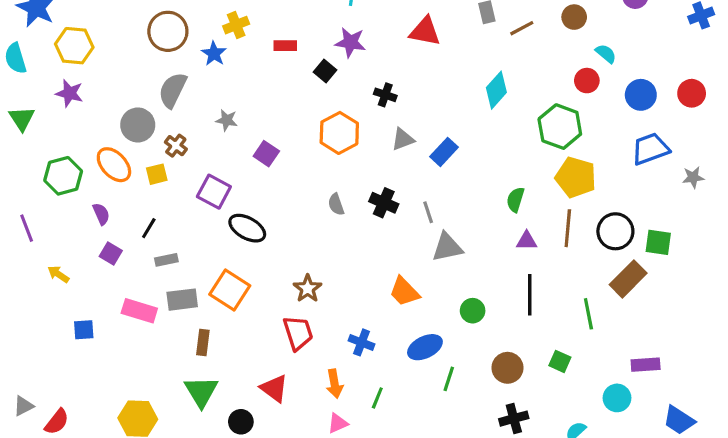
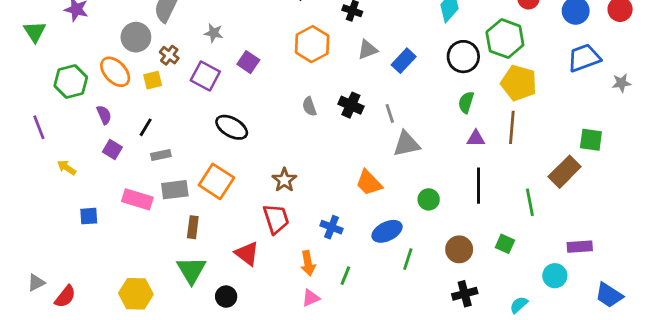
purple square: (214, 192) -> (205, 76), moved
black circle: (615, 231) -> (463, 57), moved
red triangle: (274, 388) -> (247, 254), moved

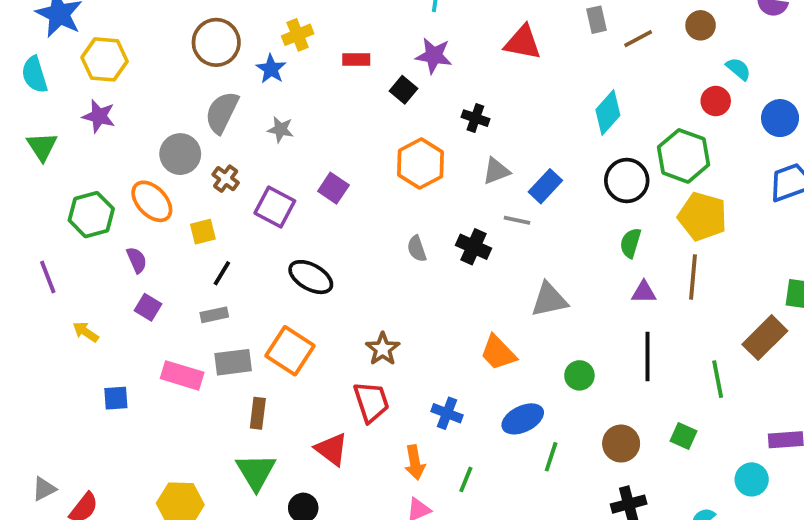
gray star: (214, 33) -> (281, 129), moved
yellow square: (153, 80) -> (203, 232), moved
gray line: (390, 113) -> (517, 220), moved, turned -60
black line: (146, 127) -> (222, 273), moved

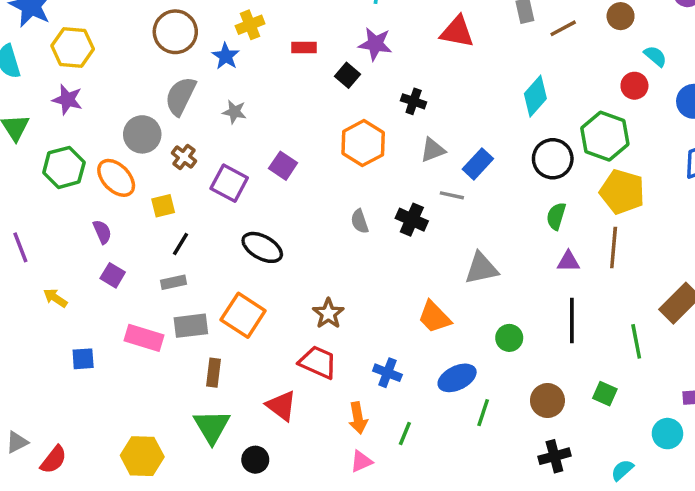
green hexagon: (91, 215) -> (64, 167), moved
red trapezoid: (371, 402) -> (318, 362), turned -48

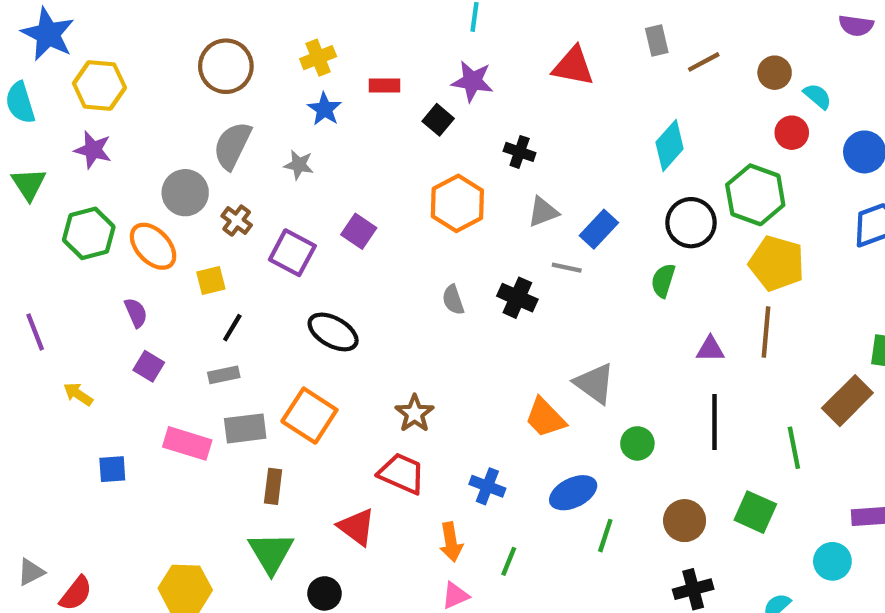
brown circle: (621, 16) -> (775, 73), moved
blue star: (226, 56) -> (324, 109), moved
green semicircle: (556, 216) -> (663, 281), moved
gray triangle: (481, 268) -> (595, 383), moved, turned 48
green square: (605, 394) -> (755, 512), size x1.4

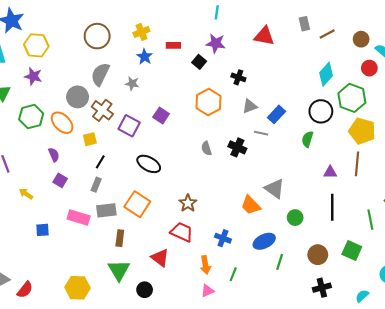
cyan diamond: (670, 146) -> (326, 74), moved
brown cross: (237, 221) -> (102, 110), size x1.5
gray rectangle: (224, 375) -> (96, 185), turned -56

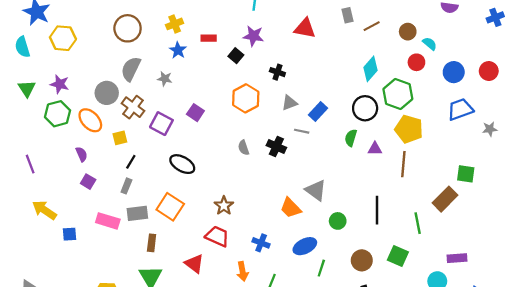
purple star: (33, 76) -> (60, 84), moved
purple triangle: (330, 172) -> (375, 149), moved
yellow arrow: (26, 194) -> (44, 210), moved, size x1.6

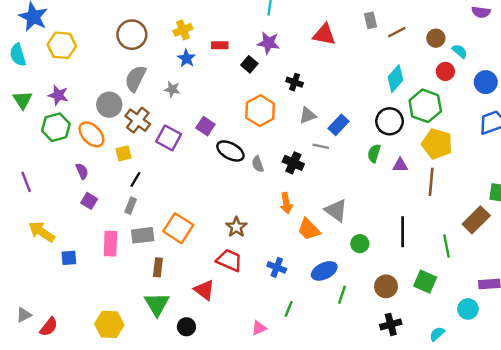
black ellipse: (182, 164) -> (230, 151), moved
pink rectangle: (108, 221) -> (110, 244), turned 75
orange arrow: (242, 271) -> (286, 203), moved

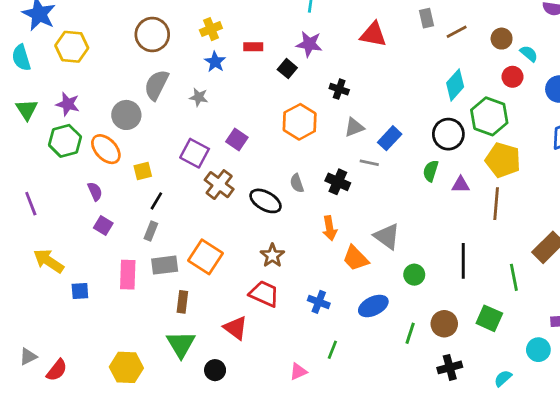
brown cross: (138, 120) -> (219, 185), moved
black ellipse: (230, 151) -> (266, 201), moved
green line: (342, 295) -> (410, 333), moved

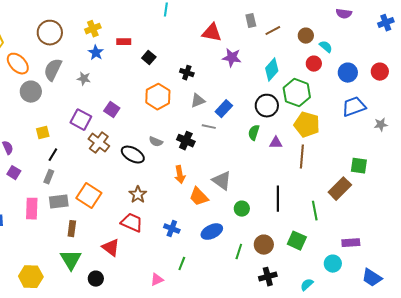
purple star: (309, 44) -> (232, 58), moved
orange ellipse: (106, 149) -> (18, 64), moved
gray semicircle: (297, 183) -> (156, 142), turned -48

